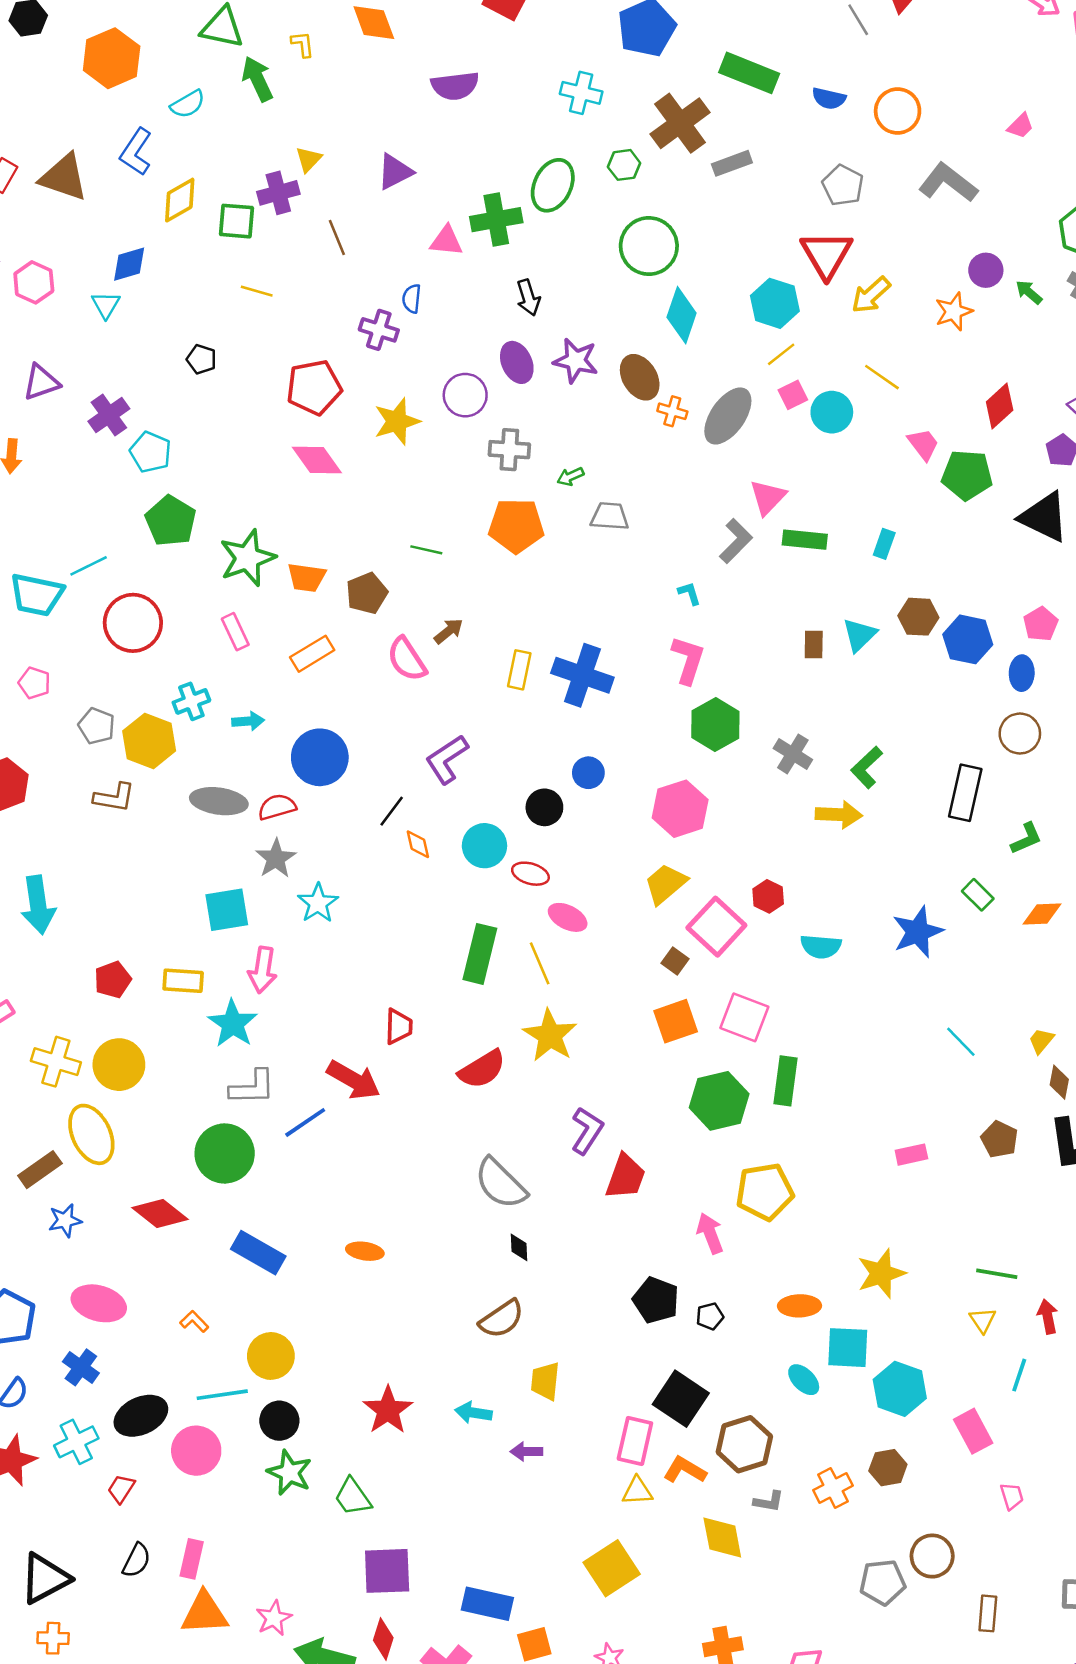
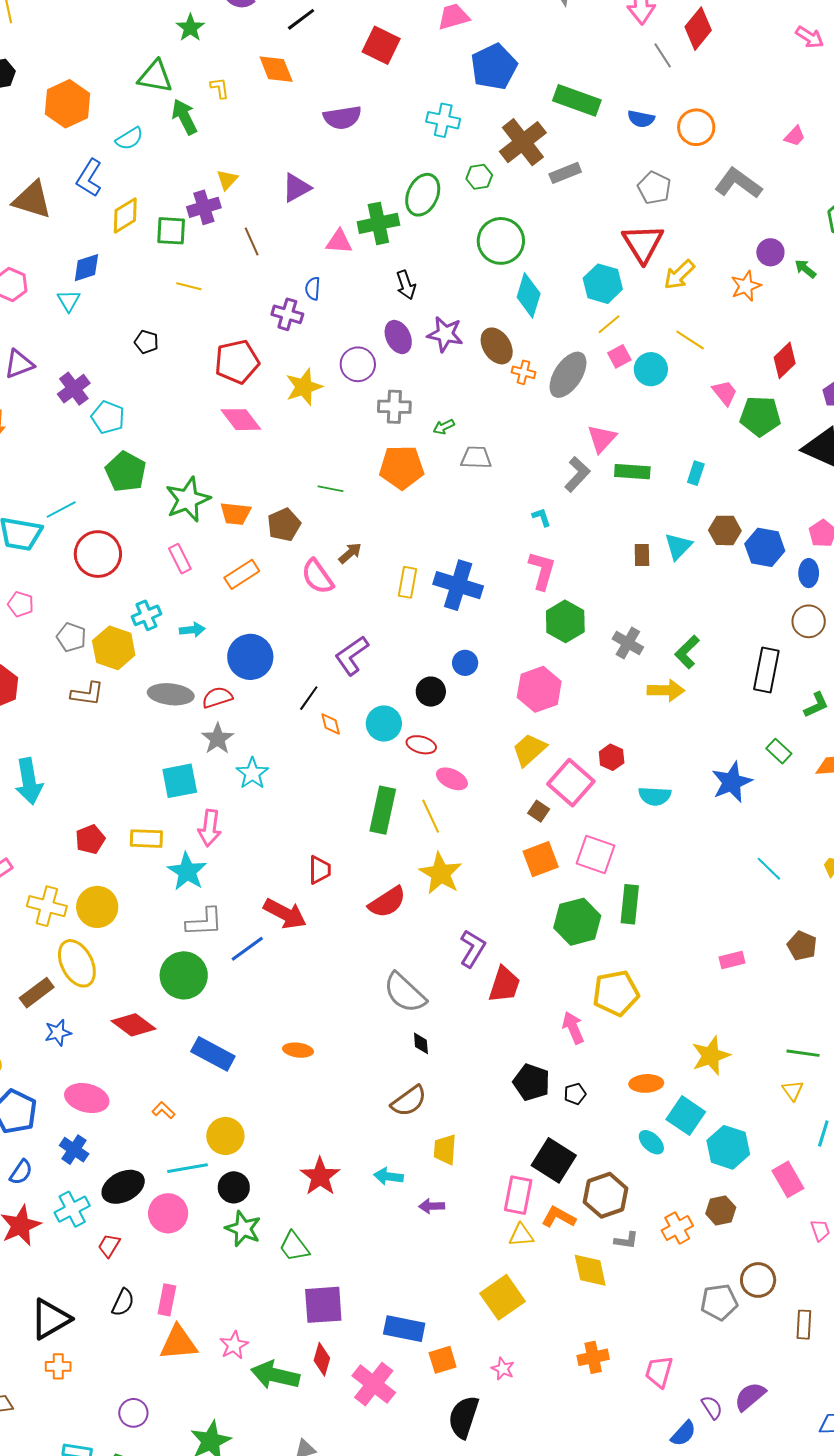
cyan square: (848, 1348) -> (686, 1116), turned 33

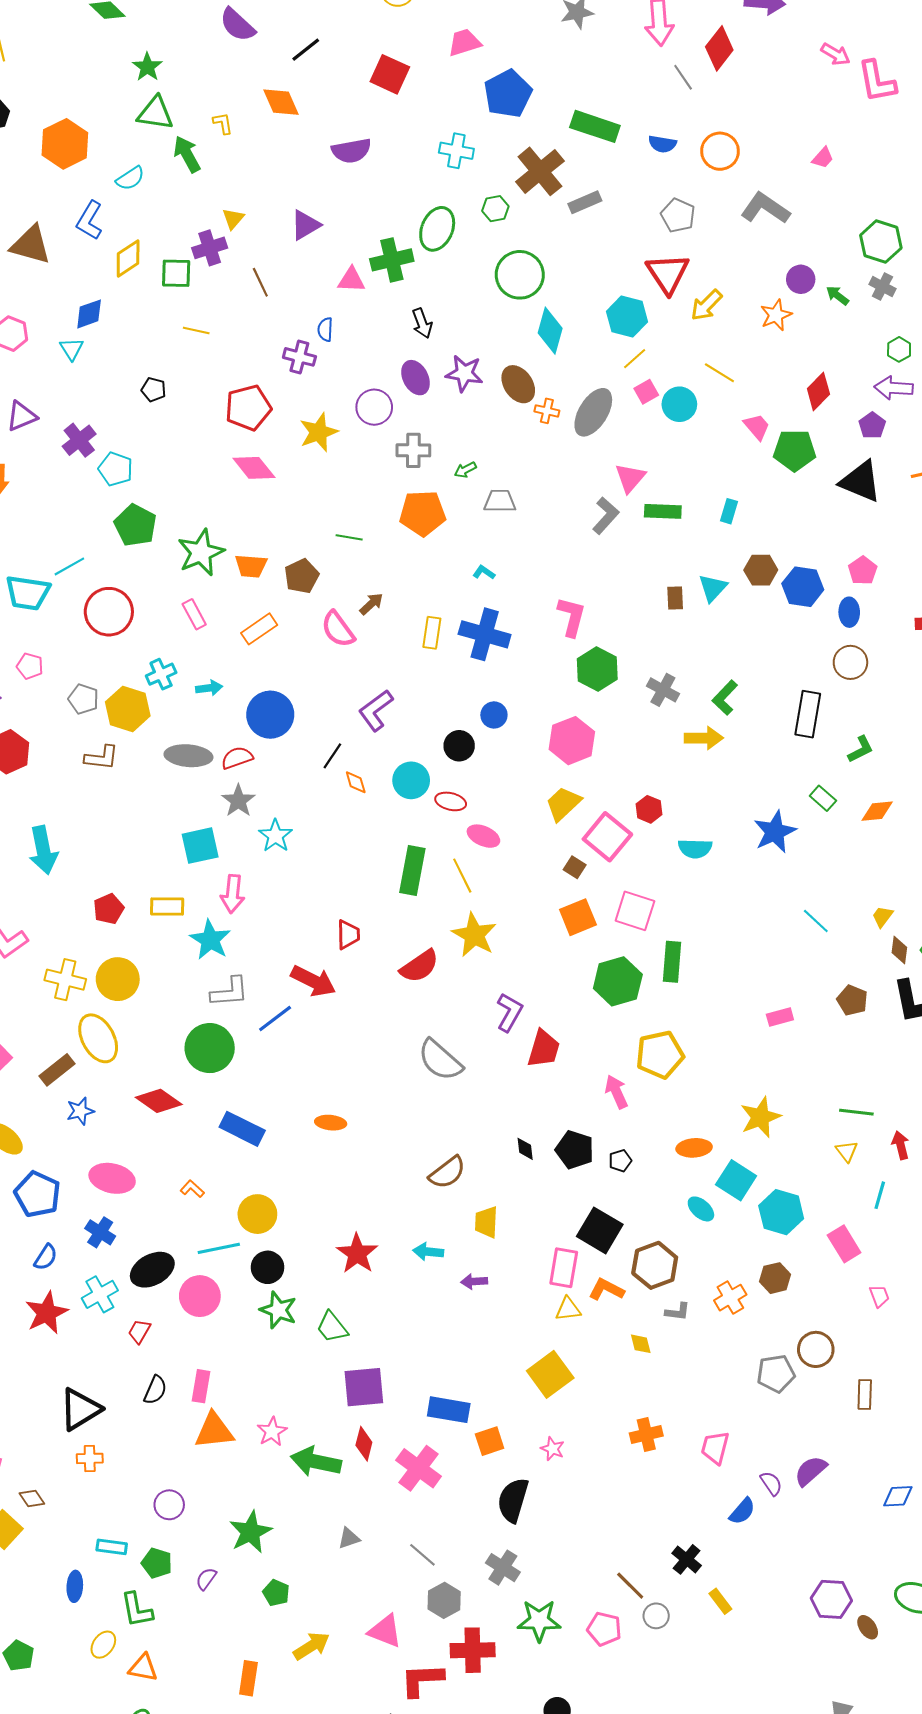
green star: (190, 28) -> (147, 67), moved
cyan L-shape: (541, 517) -> (484, 572), moved, turned -35
black diamond: (421, 1043) -> (525, 1149), moved
yellow diamond: (590, 1270) -> (641, 1344), size x0.6

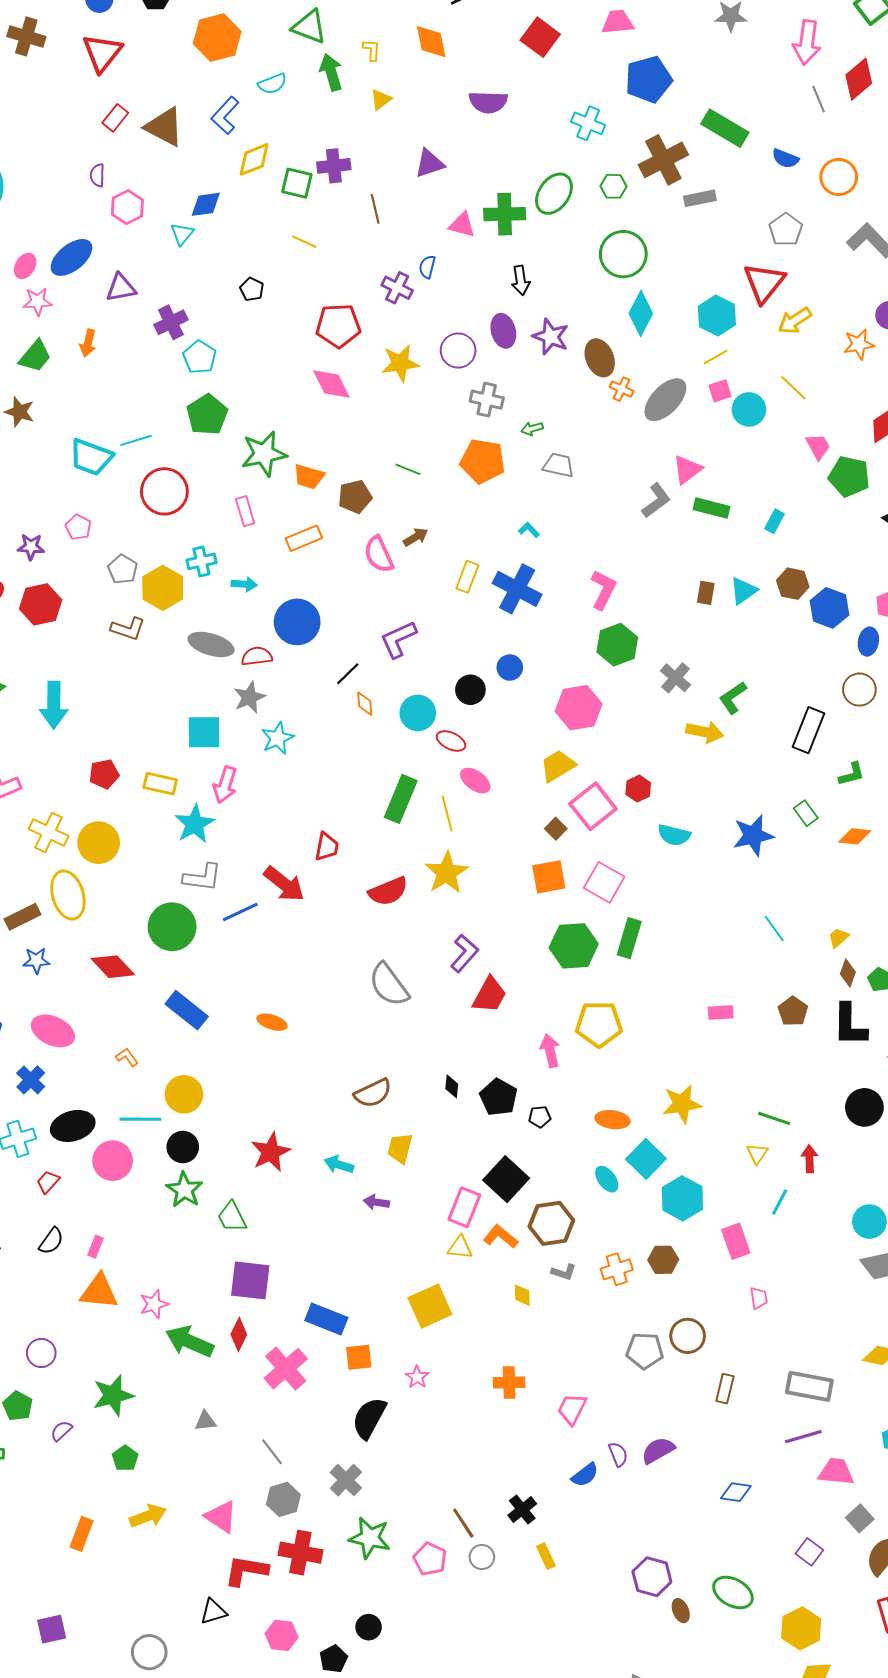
yellow triangle: (233, 219) -> (381, 100), moved
pink rectangle: (201, 1386) -> (96, 1247), size x0.7

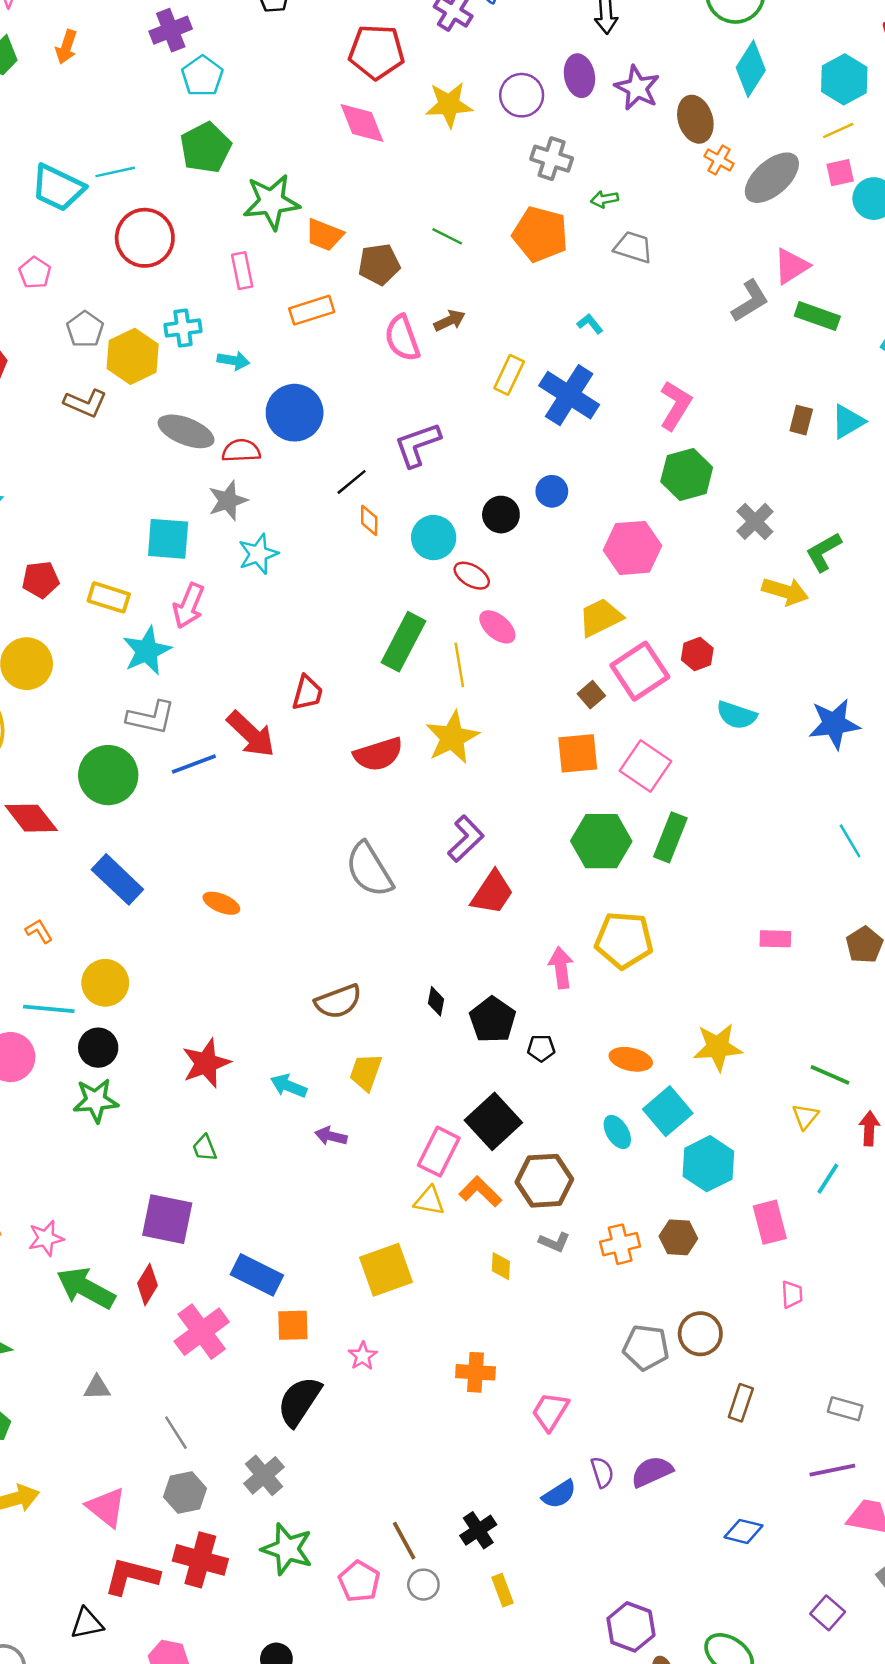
green star: (184, 1190) -> (96, 1101), turned 30
green trapezoid: (232, 1217) -> (205, 1148), moved, size x0.7
gray rectangle: (809, 1386) -> (845, 1409), size x0.6

